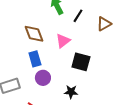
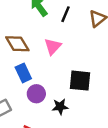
black square: (81, 62) -> (80, 81), moved
black star: (71, 92) -> (60, 107), moved

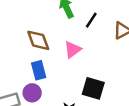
purple circle: (36, 94) -> (32, 93), moved

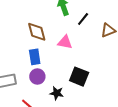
pink triangle: (73, 50) -> (65, 42), turned 42
purple circle: (32, 93) -> (37, 77), moved

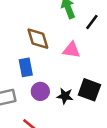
blue rectangle: (35, 57) -> (26, 67), moved
black star: (57, 93) -> (65, 96), moved

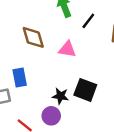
blue rectangle: (26, 67) -> (20, 78), moved
purple circle: (40, 91) -> (51, 116), moved

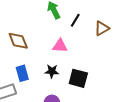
brown diamond: (33, 37) -> (18, 41), moved
black star: (60, 96) -> (52, 71), moved

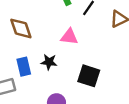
black star: (52, 71) -> (49, 62), moved

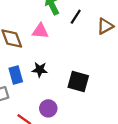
pink triangle: (69, 37) -> (40, 31), moved

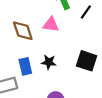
black square: (78, 82) -> (87, 61), moved

